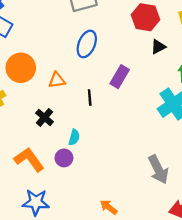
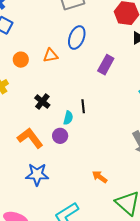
orange circle: (21, 68) -> (21, 60), size x0.6
orange triangle: (57, 80) -> (50, 55), moved
black line: (90, 98) -> (83, 106), moved

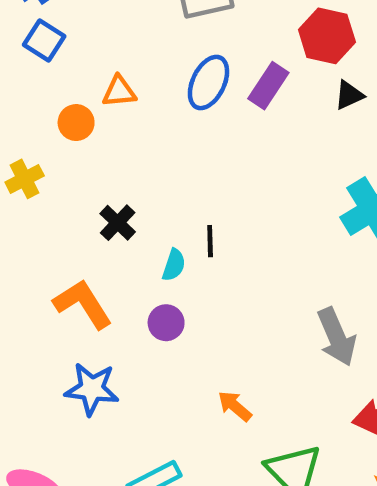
orange triangle: (50, 55) -> (119, 92), moved
purple rectangle: (106, 65) -> (268, 86), moved
purple circle: (60, 136) -> (166, 323), moved

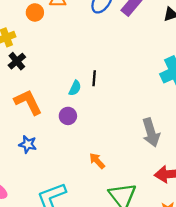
black cross: (118, 223) -> (17, 61), moved
blue star: (92, 389) -> (28, 144), size x0.7

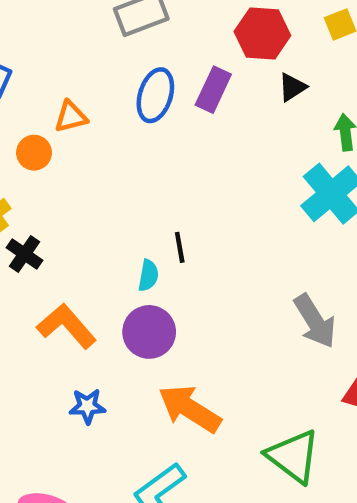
purple circle: (68, 116) -> (149, 332), size x1.5
orange arrow: (97, 161) -> (190, 409), moved, size x1.8

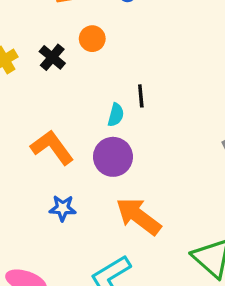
orange circle: (34, 153) -> (92, 39), moved
black cross: (25, 254) -> (52, 57), moved

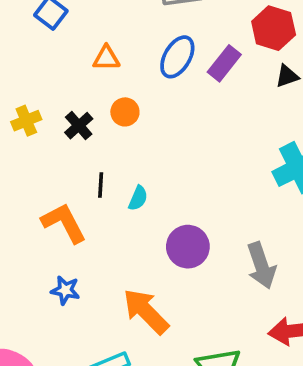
black line: (141, 96) -> (101, 185), moved
purple circle: (113, 157) -> (188, 247), moved

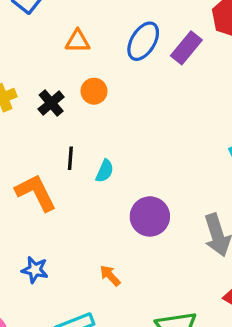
blue star: (65, 290) -> (35, 270), moved
orange arrow: (146, 311) -> (110, 276), size x0.5

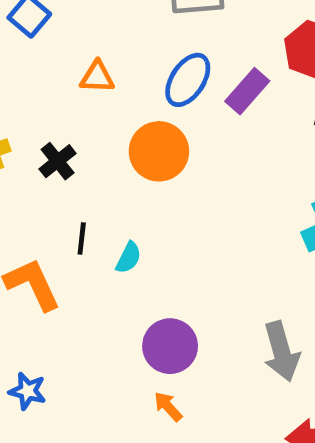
orange circle: (94, 91) -> (159, 151), moved, size x1.6
purple circle: (150, 216) -> (170, 346), moved
orange arrow: (110, 276) -> (168, 407), moved

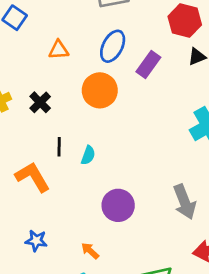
purple rectangle: (247, 91) -> (148, 65), moved
orange arrow: (168, 407) -> (90, 251), moved

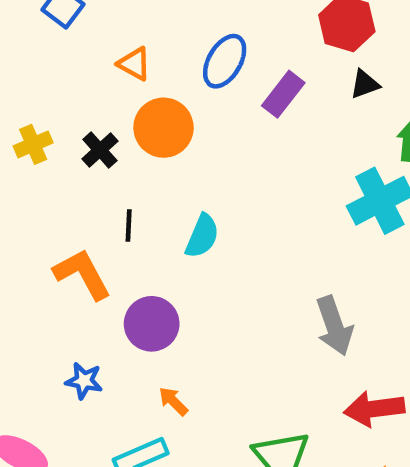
orange triangle: (59, 50) -> (134, 64), turned 30
orange circle: (100, 90) -> (164, 128), moved
cyan semicircle: (88, 155) -> (202, 236), moved, size x1.4
purple circle: (118, 205) -> (152, 324), moved

